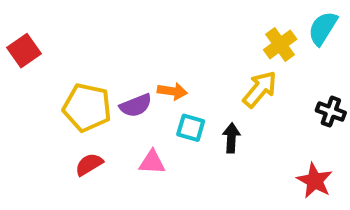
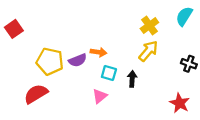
yellow cross: (280, 44) -> (149, 25), moved
pink triangle: (152, 162) -> (100, 96), moved, turned -42
red semicircle: (89, 164) -> (36, 94), moved, size x1.5

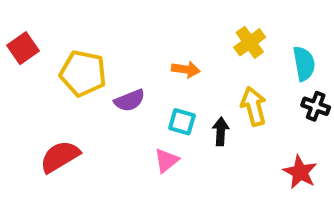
cyan semicircle: (184, 16) -> (304, 64), moved, turned 138
yellow arrow: (148, 51) -> (254, 106), moved, turned -55
orange arrow: (98, 52) -> (186, 69), moved
yellow pentagon: (50, 61) -> (83, 73), moved

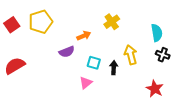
yellow cross: (250, 42) -> (112, 22), moved
orange arrow: (186, 69) -> (84, 36), moved, turned -32
yellow pentagon: (83, 73) -> (41, 22), moved, turned -30
red semicircle: (60, 157) -> (15, 66), moved

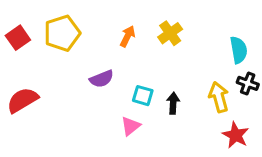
orange arrow: (84, 36) -> (127, 36), moved, turned -40
yellow arrow: (131, 55) -> (219, 97), moved

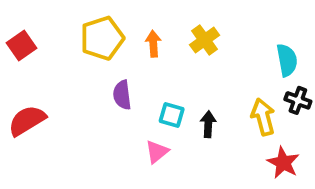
yellow pentagon: (62, 33) -> (102, 38), moved
orange arrow: (127, 36) -> (153, 44), turned -30
purple semicircle: (102, 79) -> (122, 95), turned 105

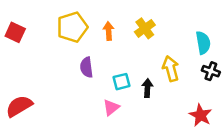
red square: (22, 45) -> (15, 32), turned -30
cyan square: (172, 115) -> (121, 82), turned -30
yellow arrow: (263, 117) -> (171, 69), moved
red semicircle: (27, 121) -> (19, 106), moved

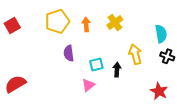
red square: (15, 32) -> (12, 26), turned 35

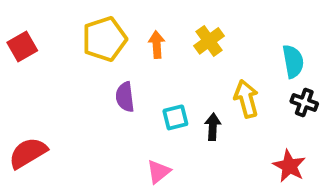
pink triangle: (88, 85) -> (159, 172), moved

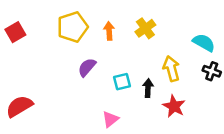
cyan semicircle: (293, 61) -> (204, 43), turned -50
purple semicircle: (125, 97) -> (87, 67), turned 48
red star: (289, 166) -> (174, 106), moved

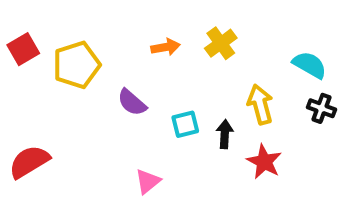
yellow pentagon: (73, 27) -> (77, 65), moved
orange arrow: (109, 31) -> (165, 47), turned 84
purple semicircle: (87, 67) -> (132, 102), turned -90
pink triangle: (110, 119) -> (148, 181), moved

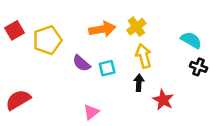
orange arrow: (165, 47) -> (102, 29), size x1.5
yellow arrow: (260, 104) -> (144, 56), moved
cyan square: (185, 124) -> (107, 68), moved

